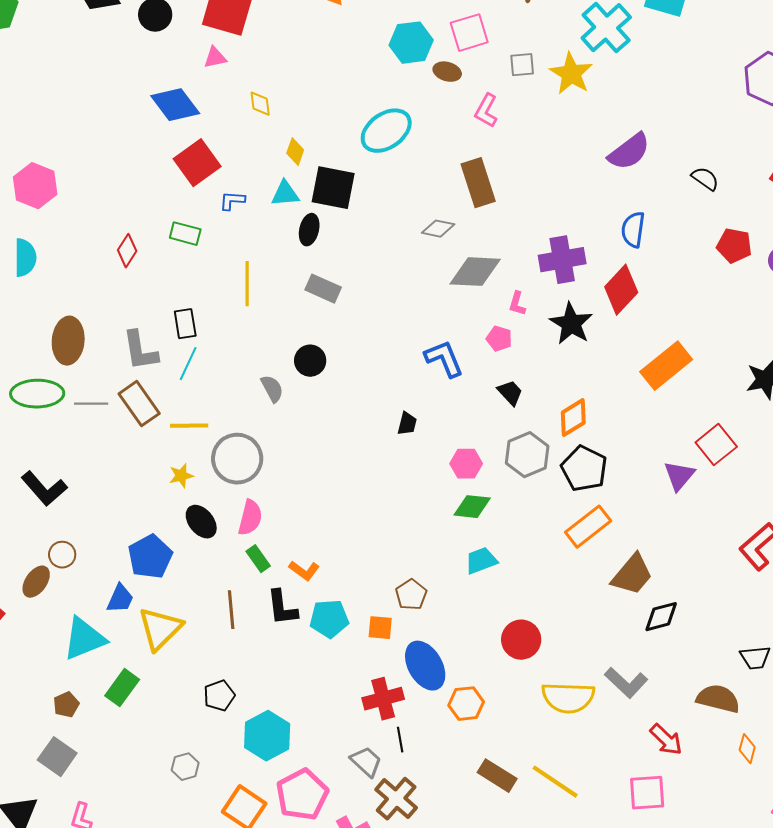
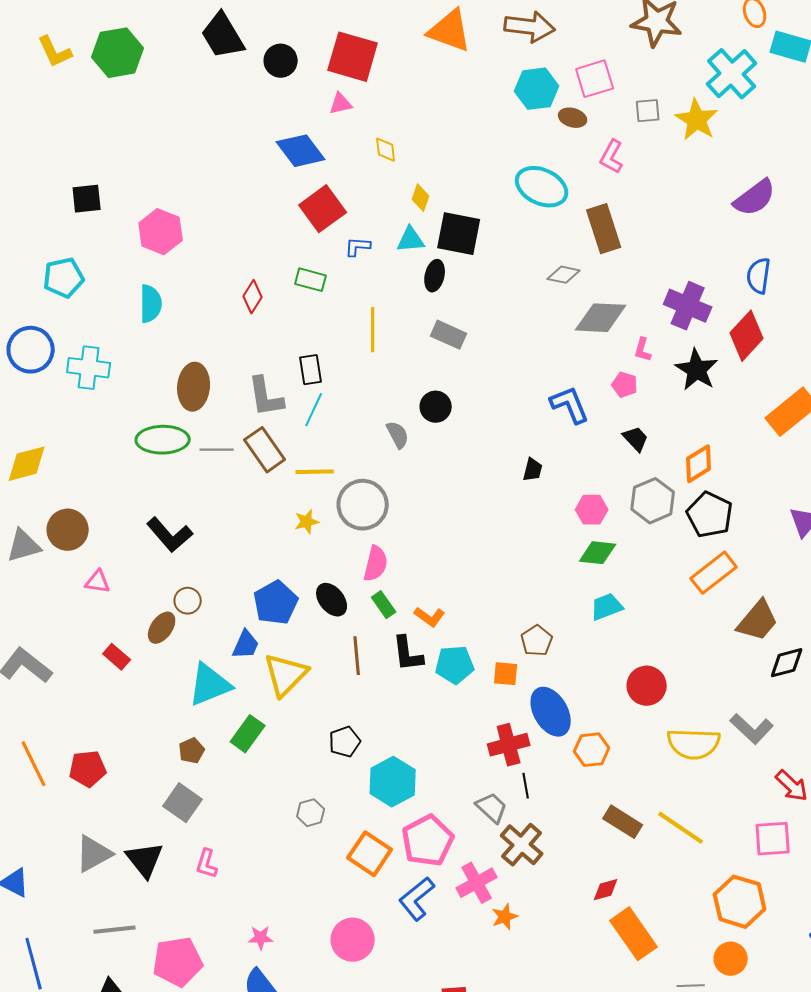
cyan ellipse: (386, 131) -> (542, 187), moved, turned 60
purple cross: (562, 260) -> (688, 306), turned 33
black ellipse: (201, 522) -> (332, 600), moved

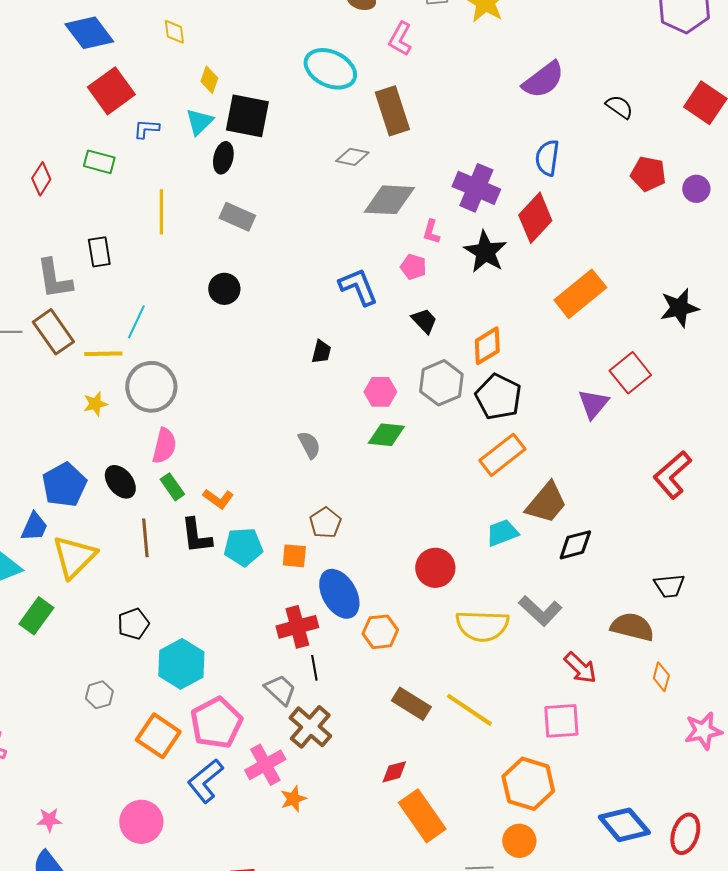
cyan triangle: (411, 240) -> (199, 122), turned -40
cyan line: (314, 410) -> (136, 322), moved
gray semicircle: (398, 435) -> (309, 445), moved
cyan trapezoid: (607, 607) -> (502, 533), moved

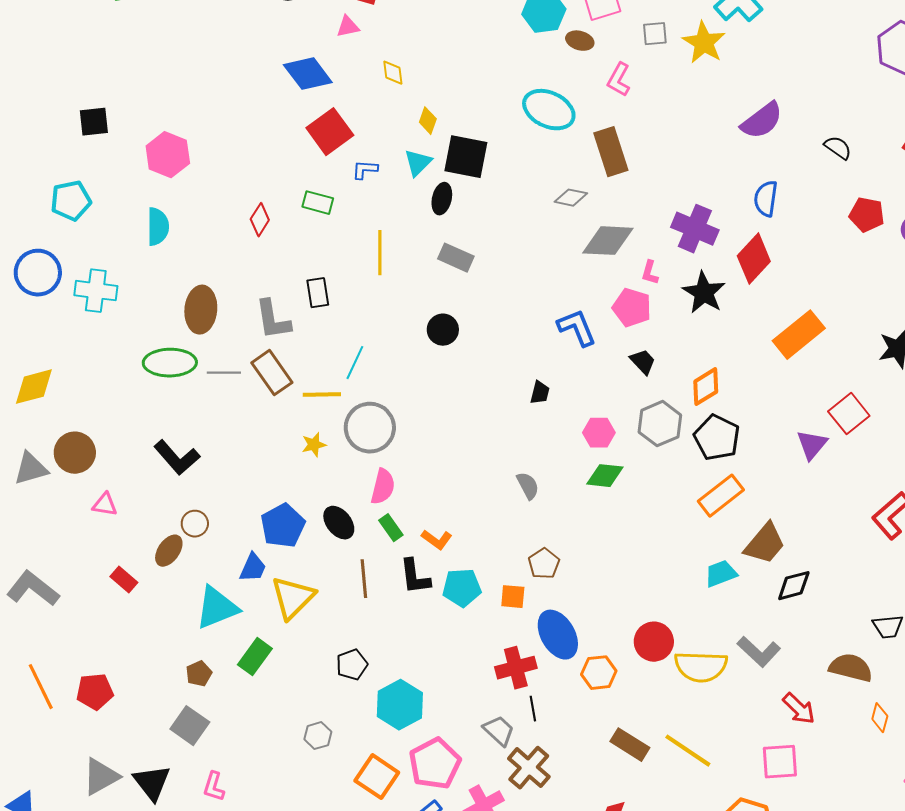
pink pentagon: (413, 267) -> (632, 308), size x1.5
red circle: (435, 568) -> (654, 642), moved

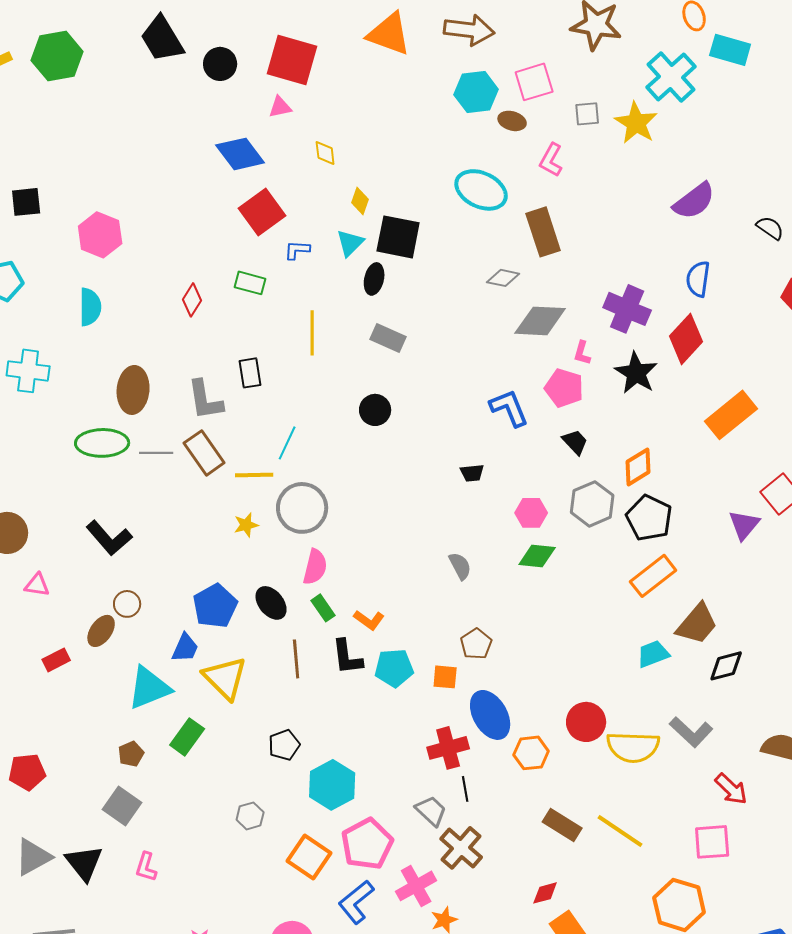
black trapezoid: (540, 393) -> (472, 473), turned 70
red rectangle: (124, 580) -> (56, 660), turned -68
yellow triangle: (293, 598) -> (225, 678), turned -30

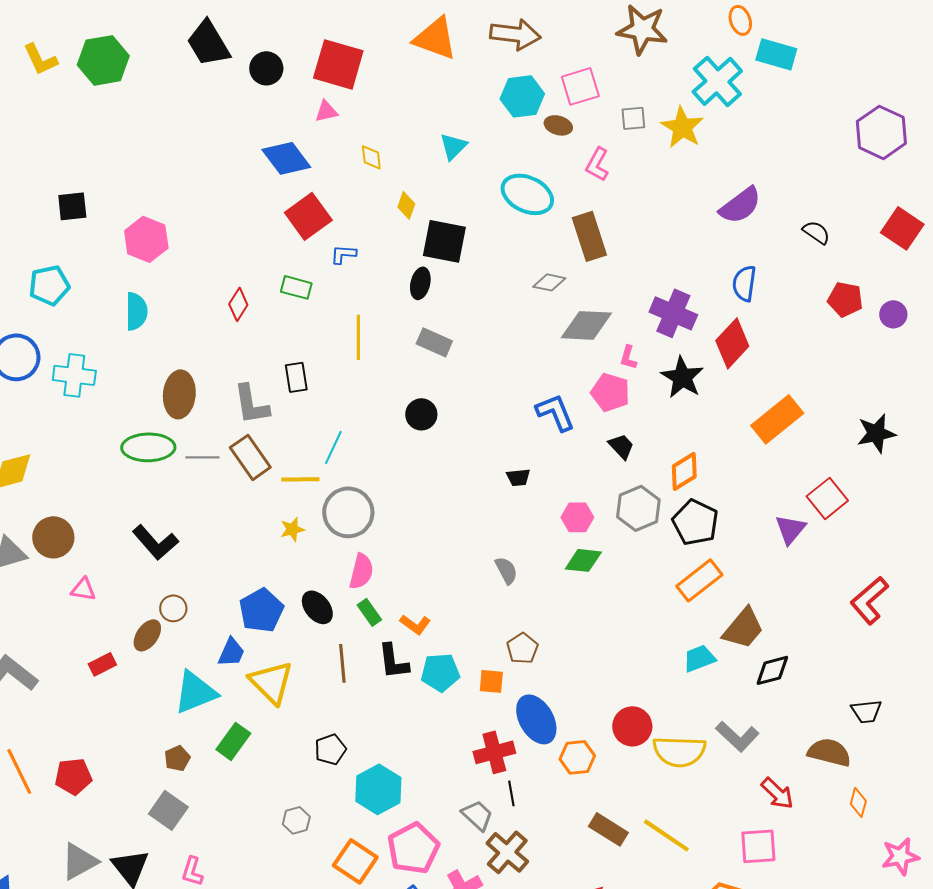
cyan triangle: (350, 243) -> (453, 146), moved

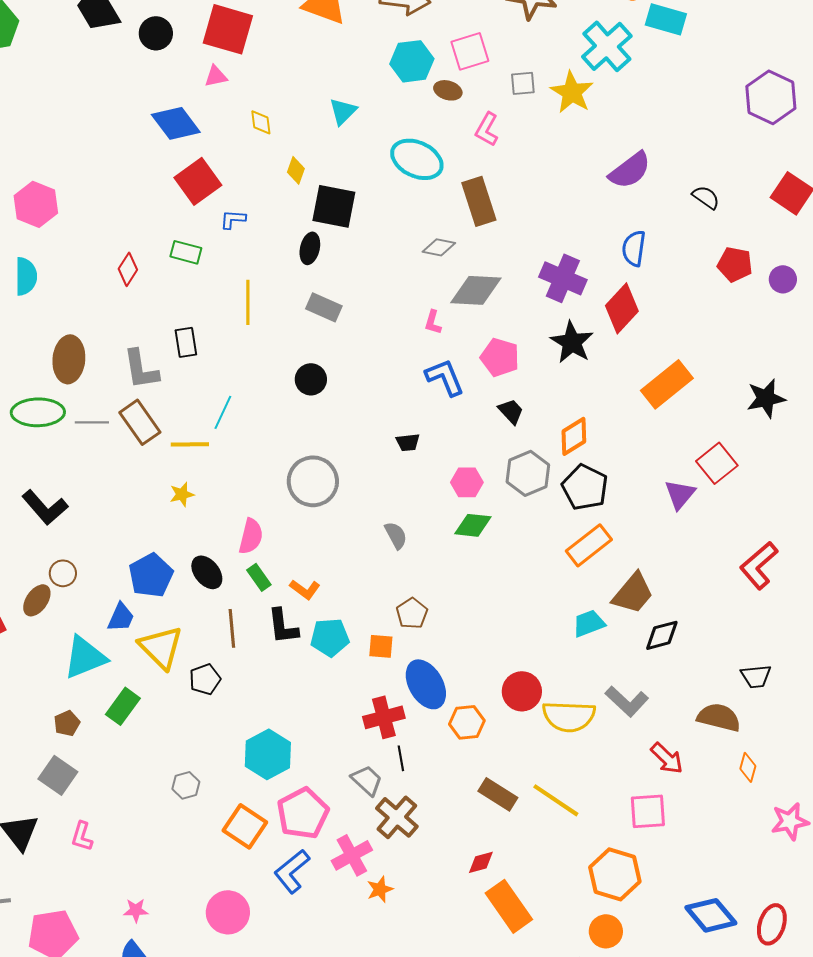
pink L-shape: (628, 357) -> (433, 322), moved
gray circle: (348, 512) -> (313, 481), moved
black pentagon: (330, 749) -> (205, 679), moved

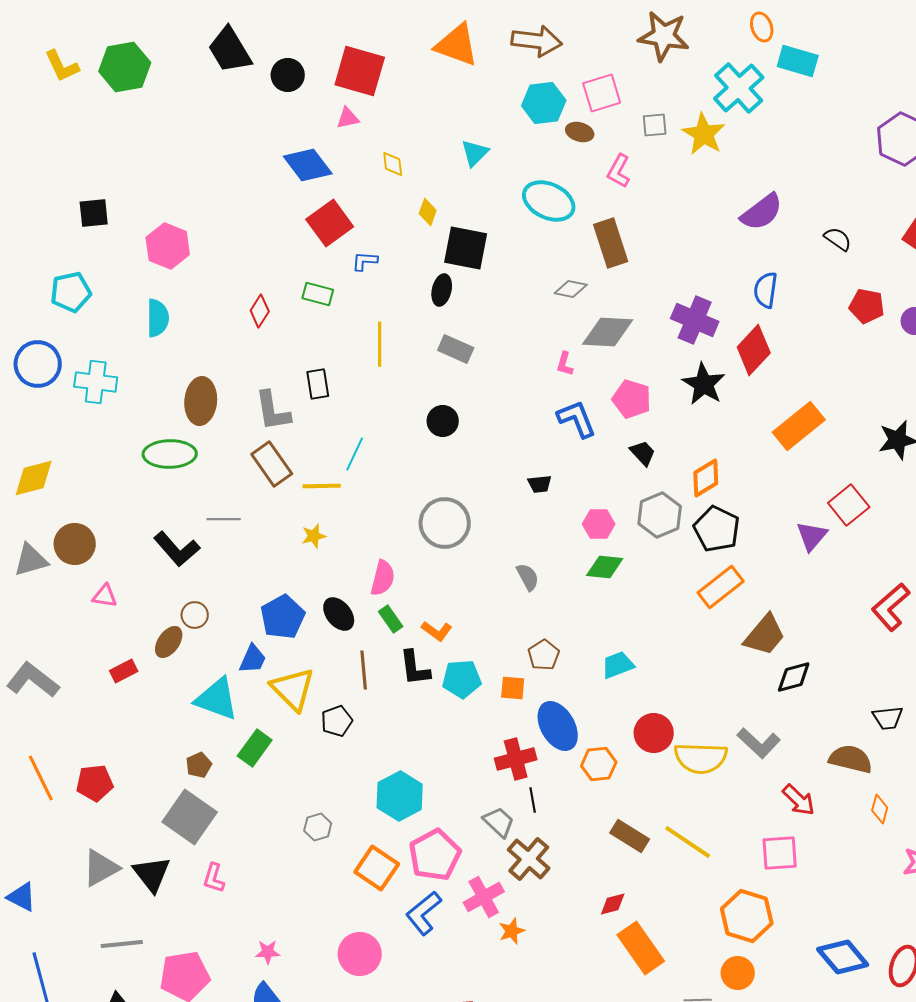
gray line: (92, 422) -> (224, 519), moved
cyan trapezoid: (589, 623) -> (618, 665), moved
cyan triangle: (85, 657) -> (217, 699), turned 42
gray square: (58, 775) -> (190, 817), size x1.4

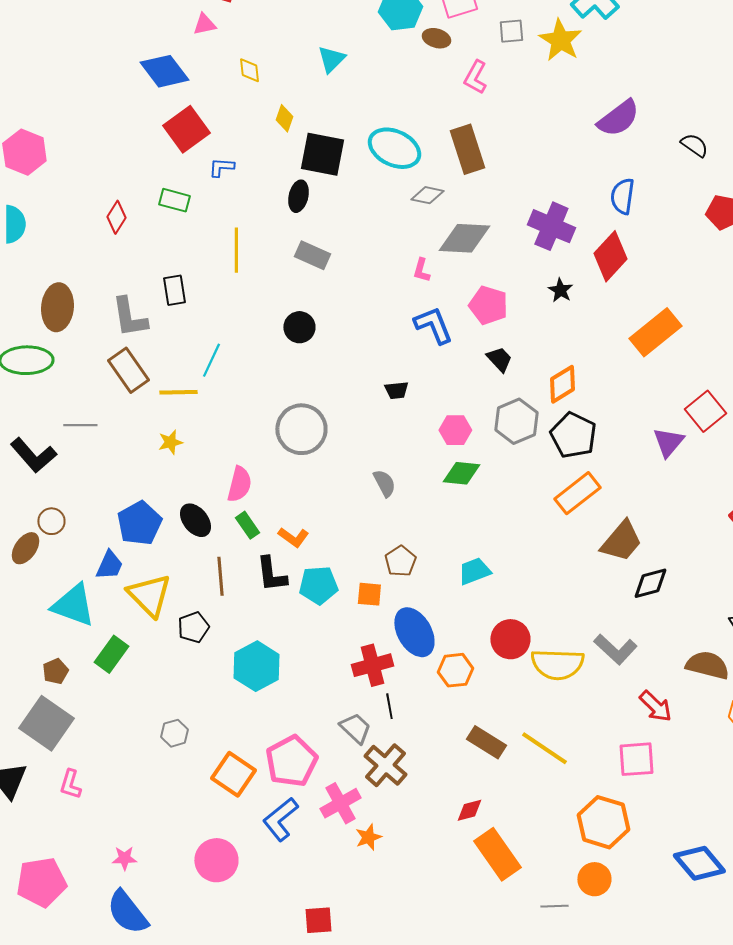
cyan ellipse: (549, 201) -> (394, 148), moved
black star: (704, 384) -> (560, 290), size x0.6
cyan hexagon: (400, 796) -> (256, 666), moved

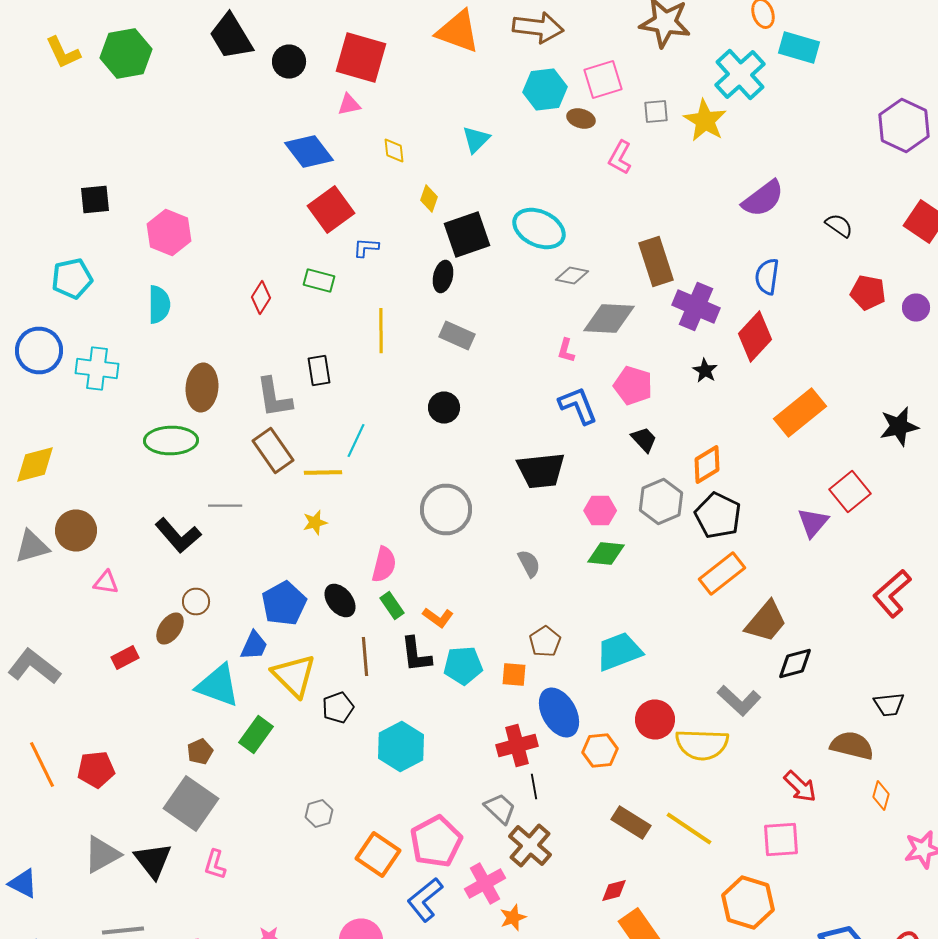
brown rectangle: (467, 149) -> (656, 262), moved
black square: (322, 154) -> (467, 234), turned -30
black trapezoid: (396, 390) -> (541, 470), size x2.0
cyan trapezoid: (474, 571) -> (619, 652), size x1.4
gray L-shape: (615, 649) -> (739, 700), moved

